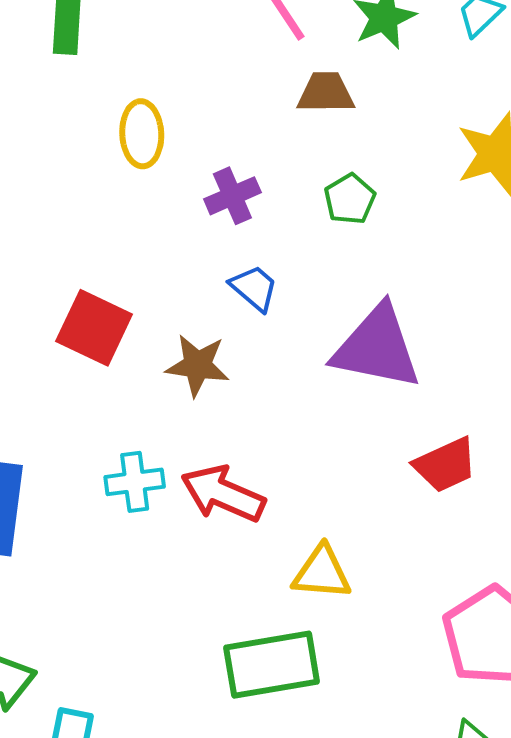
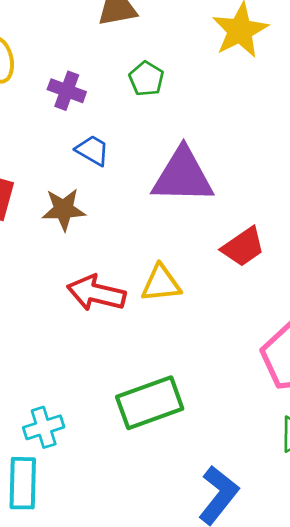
purple cross: (232, 196) -> (67, 91), turned -36
cyan cross: (135, 482) -> (44, 427), moved
yellow triangle: (322, 573) -> (161, 283), moved

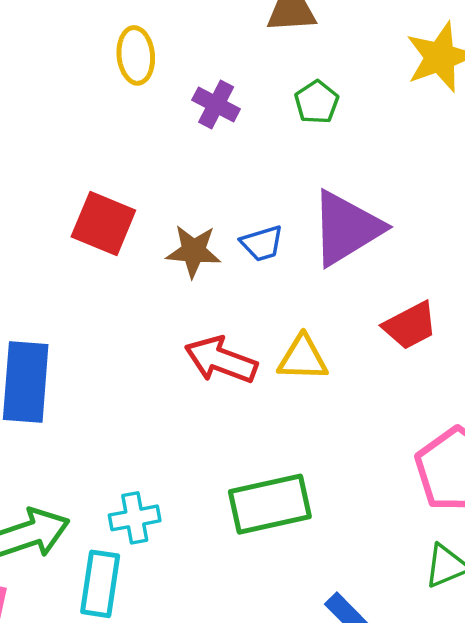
blue trapezoid: (92, 150) -> (262, 243), moved, turned 126
purple triangle: (183, 176) -> (346, 228), turned -40

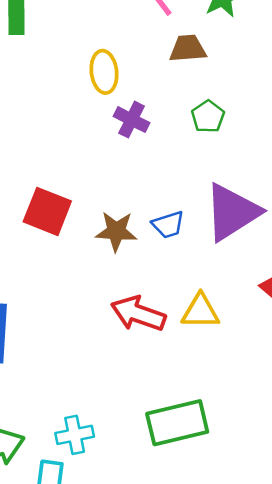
yellow ellipse: (136, 55) -> (104, 72), moved

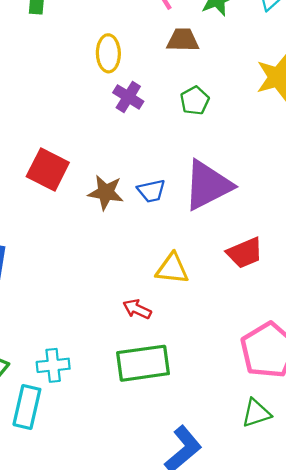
red arrow: (138, 314) -> (137, 309), moved, size x0.6

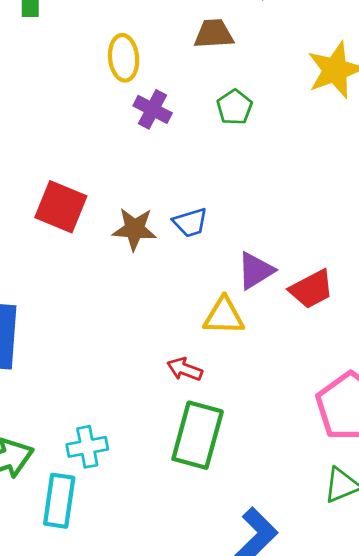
purple triangle: (208, 185) -> (256, 271), moved, size x0.6
green rectangle: (143, 363) -> (198, 435), turned -62

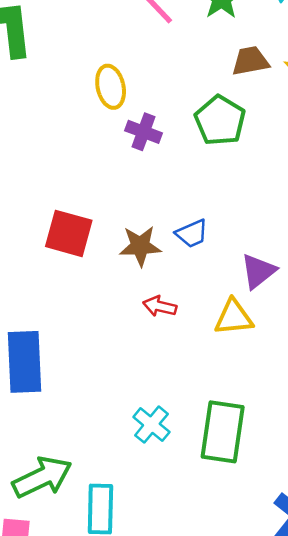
brown trapezoid: (214, 34) -> (250, 61), moved
green pentagon: (234, 107) -> (220, 120), size x1.5
red arrow: (185, 369) -> (160, 306), moved
cyan cross: (87, 447) -> (151, 425), moved, turned -33

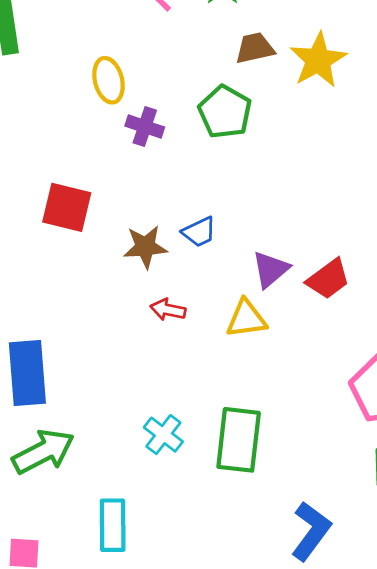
red square: (69, 233) -> (67, 207), moved
green arrow: (42, 477) -> (43, 452), moved

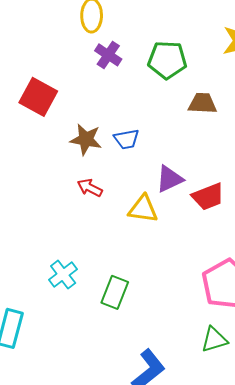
brown trapezoid: (255, 48) -> (203, 103), moved
green pentagon: (225, 112) -> (167, 60), turned 30
green rectangle: (239, 440) -> (115, 292), size x0.7

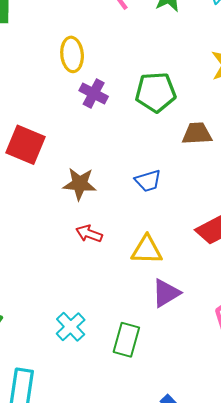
blue trapezoid: (126, 139) -> (148, 181), moved
purple triangle: (169, 179) -> (166, 293), moved

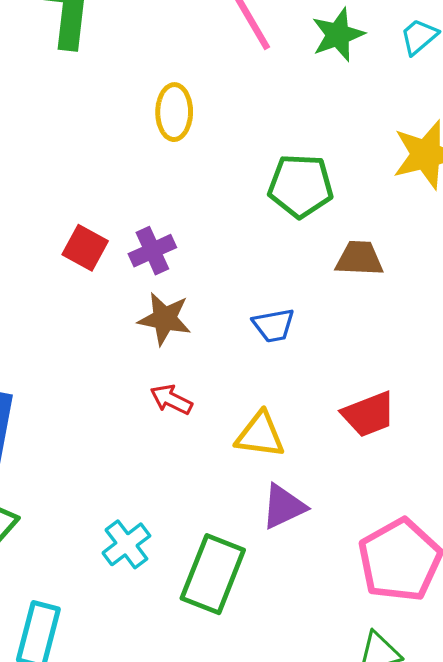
purple cross: (94, 94) -> (152, 251), moved, turned 32
red square: (25, 145) -> (85, 248), size x0.7
green rectangle: (126, 340) -> (213, 574), size x1.4

